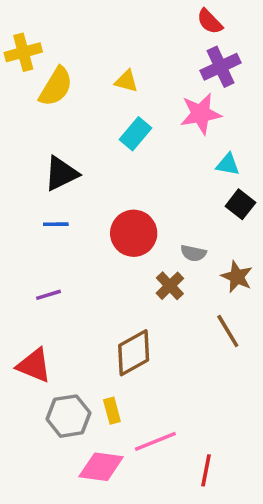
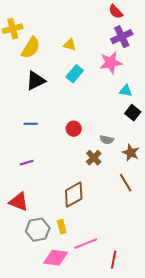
black triangle: (61, 174) -> (36, 81), moved
red circle: (134, 233) -> (74, 129), size x0.6

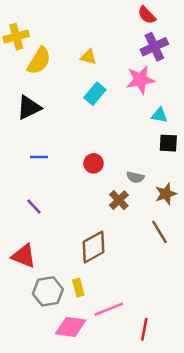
black triangle: (36, 81) -> (29, 108), moved
black square: (133, 113) -> (168, 143), turned -35
brown star: (131, 153) -> (166, 194), turned 30
purple line: (27, 163) -> (34, 206), turned 64

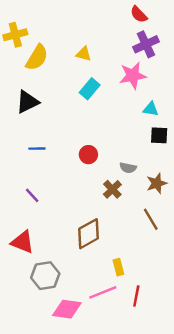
yellow rectangle: (78, 288) -> (118, 267), moved
red line: (144, 329) -> (136, 296), moved

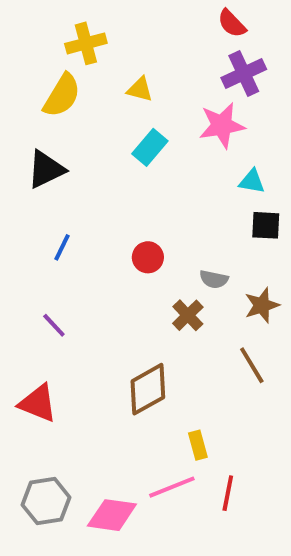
yellow cross: (15, 35) -> (86, 43), moved
blue line: (37, 149) -> (62, 247), turned -63
gray hexagon: (45, 276) -> (46, 501), moved

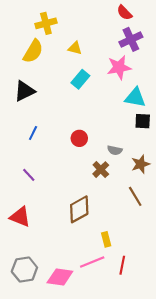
cyan triangle: (252, 181) -> (135, 98), size x1.5

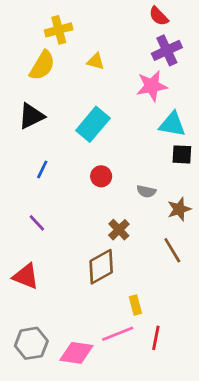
cyan rectangle: (80, 79) -> (93, 124), moved, size x1.4
brown cross: (101, 170) -> (119, 230), moved

